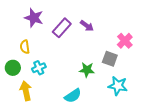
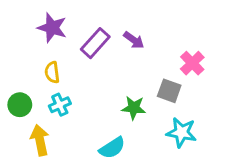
yellow semicircle: (25, 47) -> (52, 72), moved

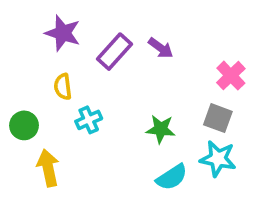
gray square: (169, 91) -> (218, 118), moved
cyan cross: (60, 105) -> (89, 120), moved
cyan semicircle: (112, 148) -> (172, 177), moved

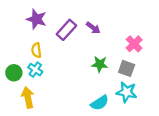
cyan cross: (89, 120) -> (35, 70), moved, turned -32
green star: (161, 129) -> (100, 64), moved

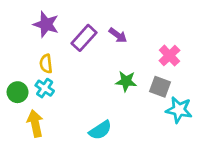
cyan star: (127, 92) -> (179, 110), moved
cyan semicircle: (100, 103) -> (100, 130), moved

